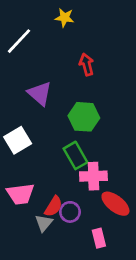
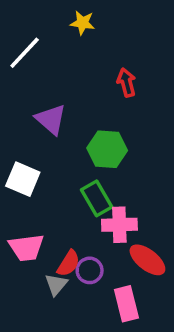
red arrow: (87, 65) -> (126, 83), moved
white square: (18, 140) -> (23, 179), turned -36
pink rectangle: (99, 238) -> (126, 304), size x1.4

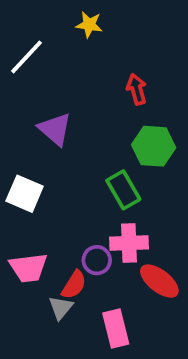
green hexagon: (107, 149) -> (154, 146), moved
green rectangle: (97, 198) -> (123, 190), moved
purple circle: (90, 270) -> (97, 260), moved
pink rectangle: (126, 304) -> (116, 328), moved

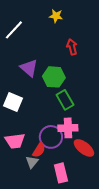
yellow star: (89, 25) -> (56, 16), moved
green hexagon: (154, 146) -> (54, 77), moved
purple circle: (97, 260) -> (51, 137), size x1.5

